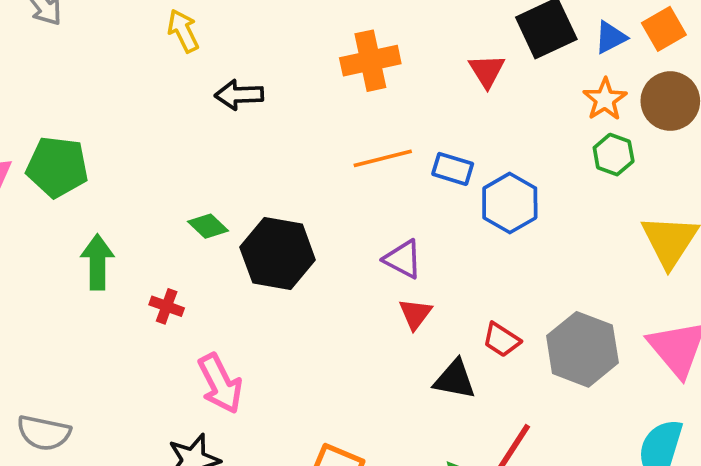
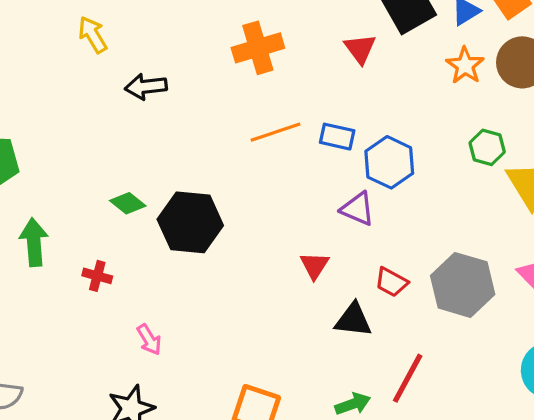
green hexagon: (614, 155) -> (487, 147), moved
purple triangle: (403, 259) -> (358, 209), moved
pink arrow: (220, 384) -> (149, 340), size x0.6

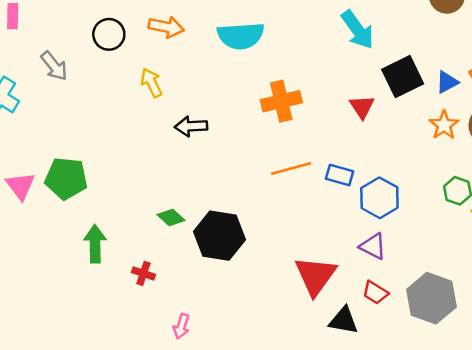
purple triangle: (358, 209) -> (373, 246), moved
red triangle: (314, 266) -> (315, 276), size x1.8
pink arrow: (149, 340) -> (181, 326), turned 45

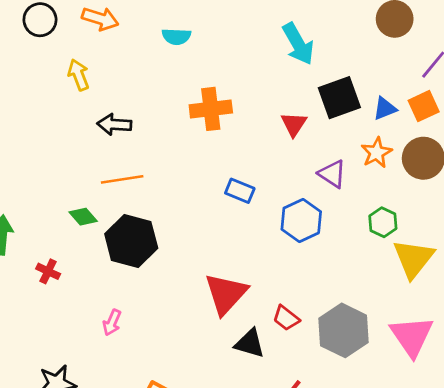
cyan semicircle: (241, 36) -> (176, 36), size x0.6
orange line: (291, 169) -> (122, 179), moved
blue rectangle: (340, 175) -> (240, 191), moved
purple triangle: (373, 246) -> (332, 174), moved
pink arrow: (181, 326) -> (112, 323), moved

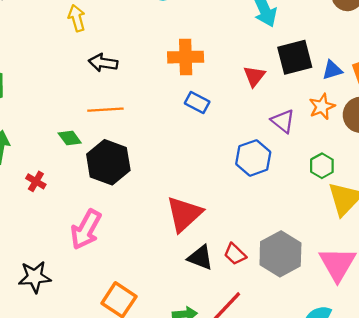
blue rectangle: (240, 191) -> (197, 103), moved
red trapezoid: (286, 318) -> (235, 254), moved
pink arrow: (112, 323) -> (86, 229), size x1.8

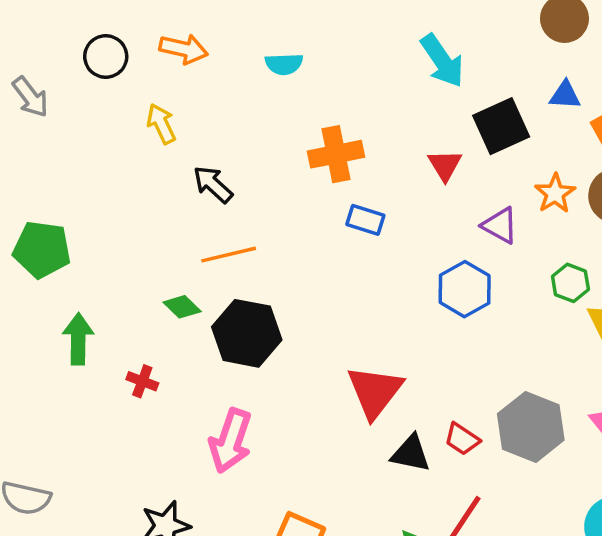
black arrow: (103, 63) -> (213, 184), turned 44
blue triangle: (332, 70) -> (565, 95), moved, turned 30

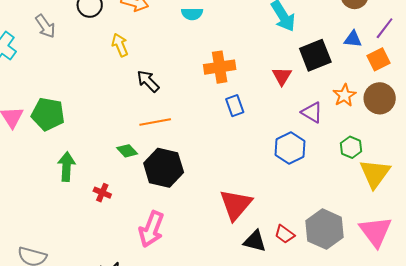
blue rectangle: (365, 220) -> (235, 106), turned 50

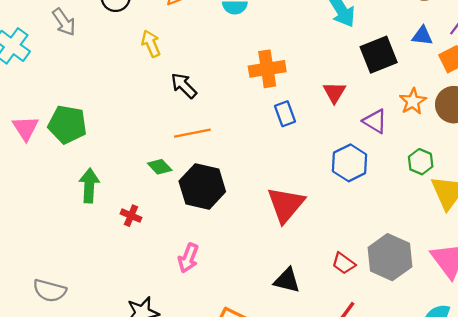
red triangle: (282, 76) -> (334, 92), moved
red triangle: (236, 205) -> (286, 205), moved
pink arrow: (151, 229) -> (188, 258), size x0.7
black triangle: (255, 241) -> (287, 280), moved

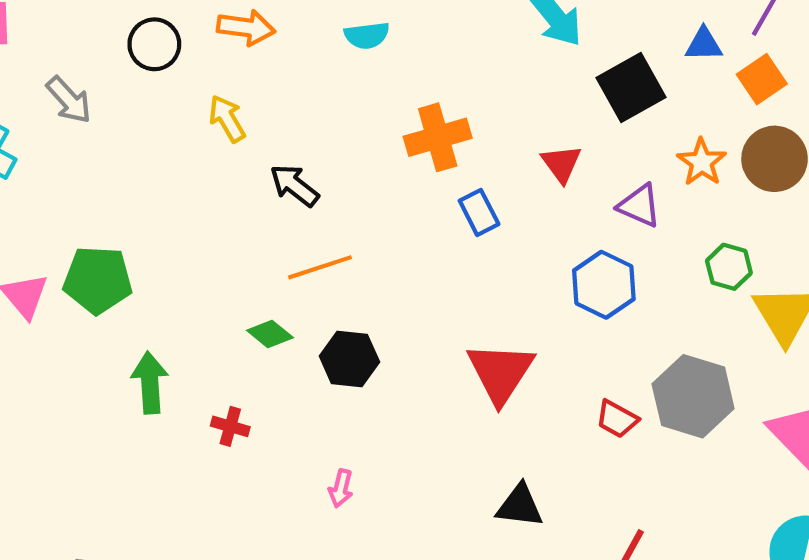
black hexagon: (202, 186) -> (349, 359), size x0.7
gray hexagon: (390, 257) -> (693, 396), moved
pink arrow: (188, 258) -> (341, 488), size x0.7
red trapezoid: (344, 263) -> (617, 419), moved

